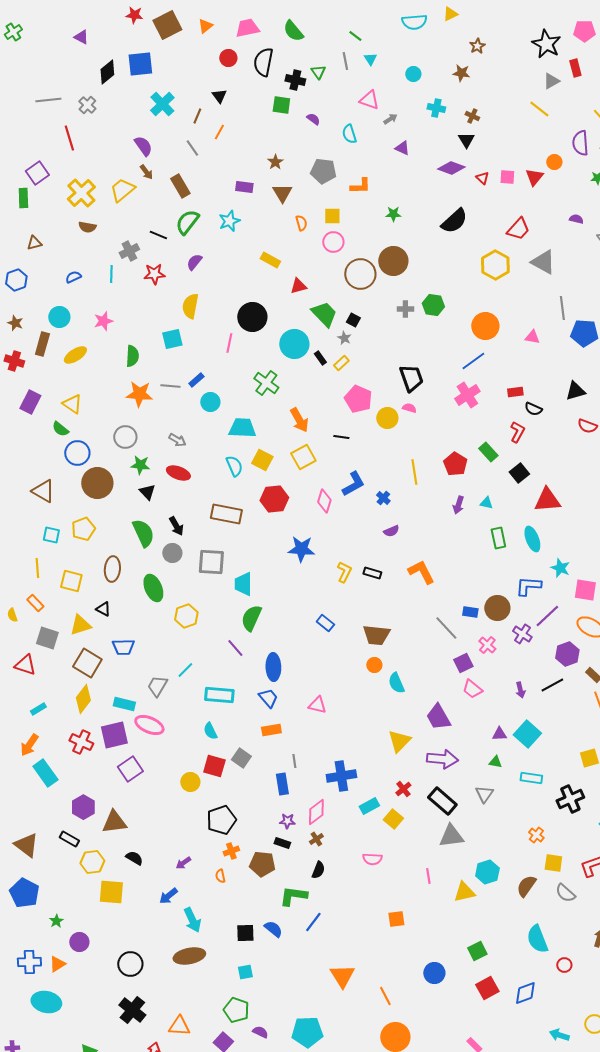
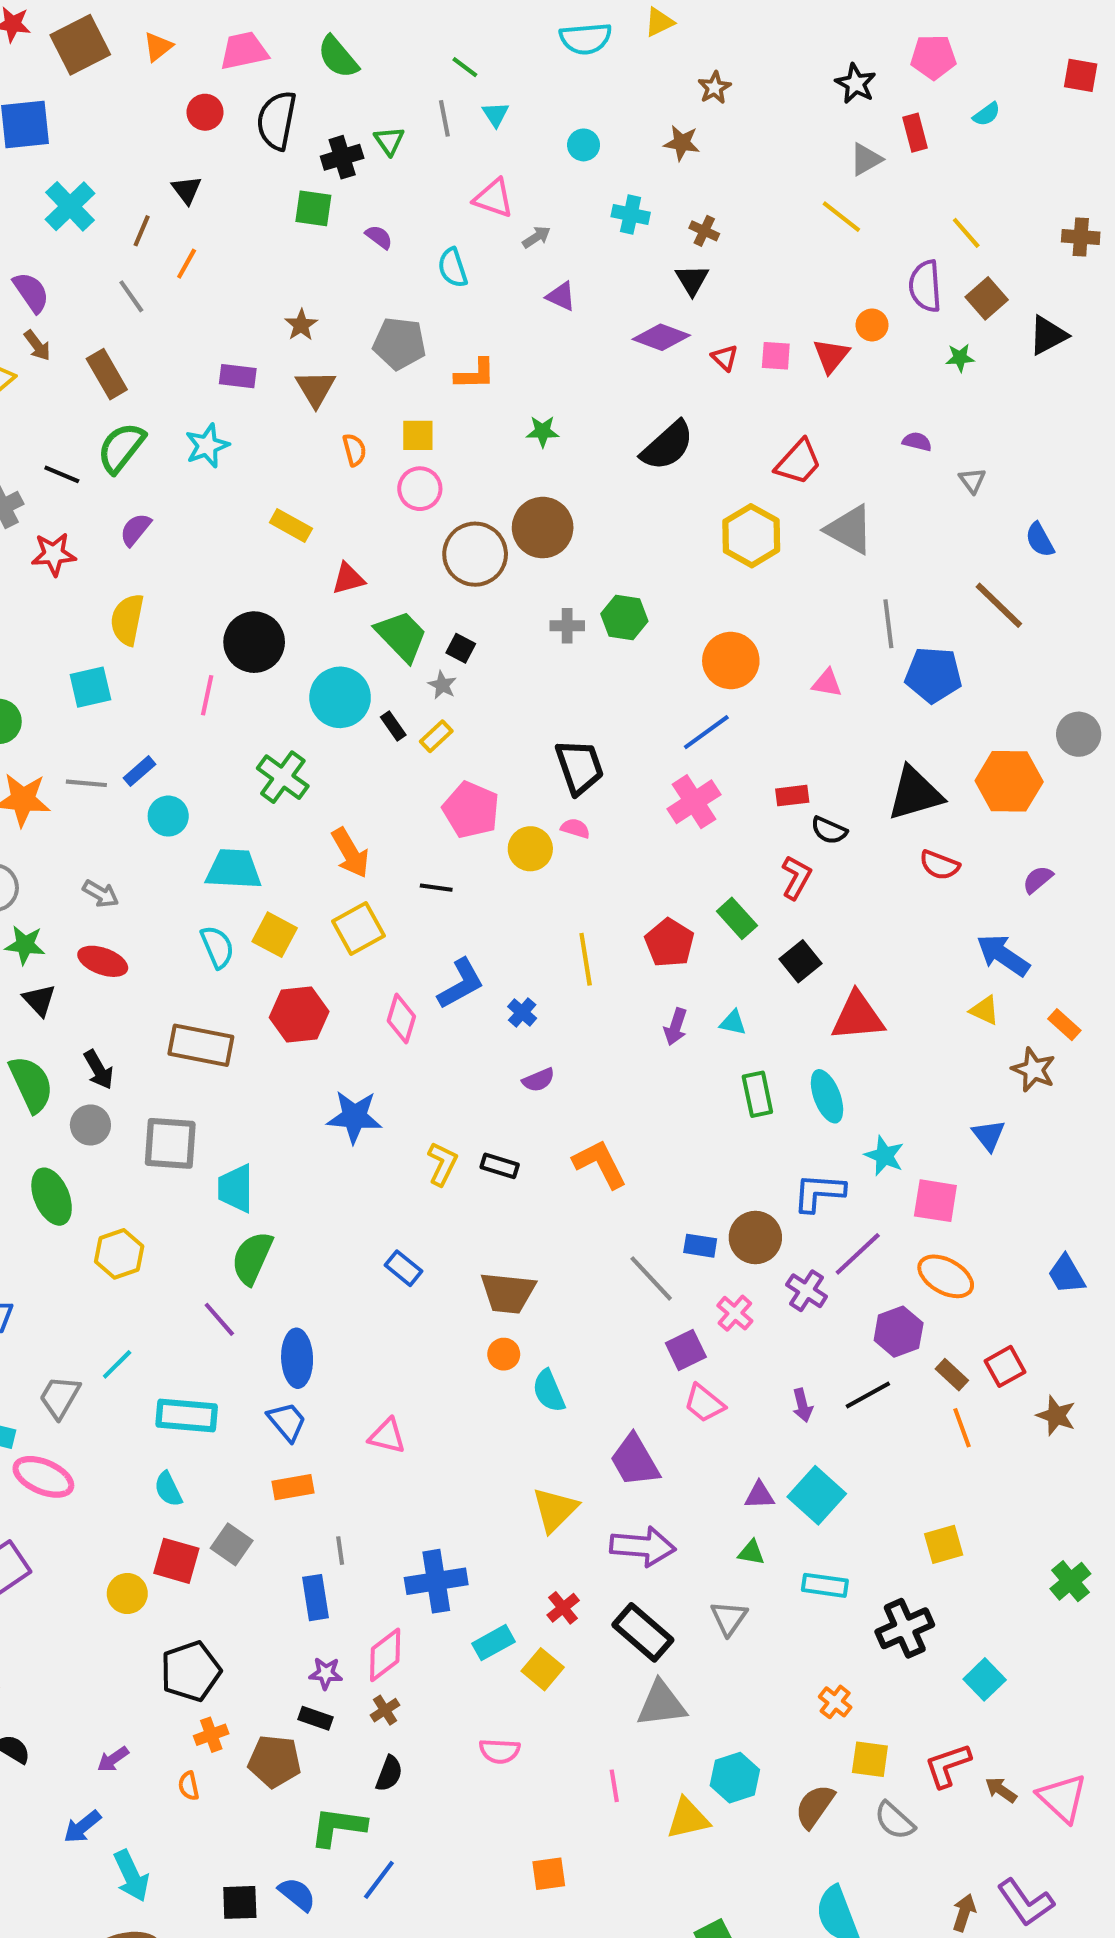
black star: (546, 44) -> (856, 84), size x0.7
black cross: (295, 80) -> (342, 157), turned -30
black triangle: (575, 391) -> (915, 794), size x1.4

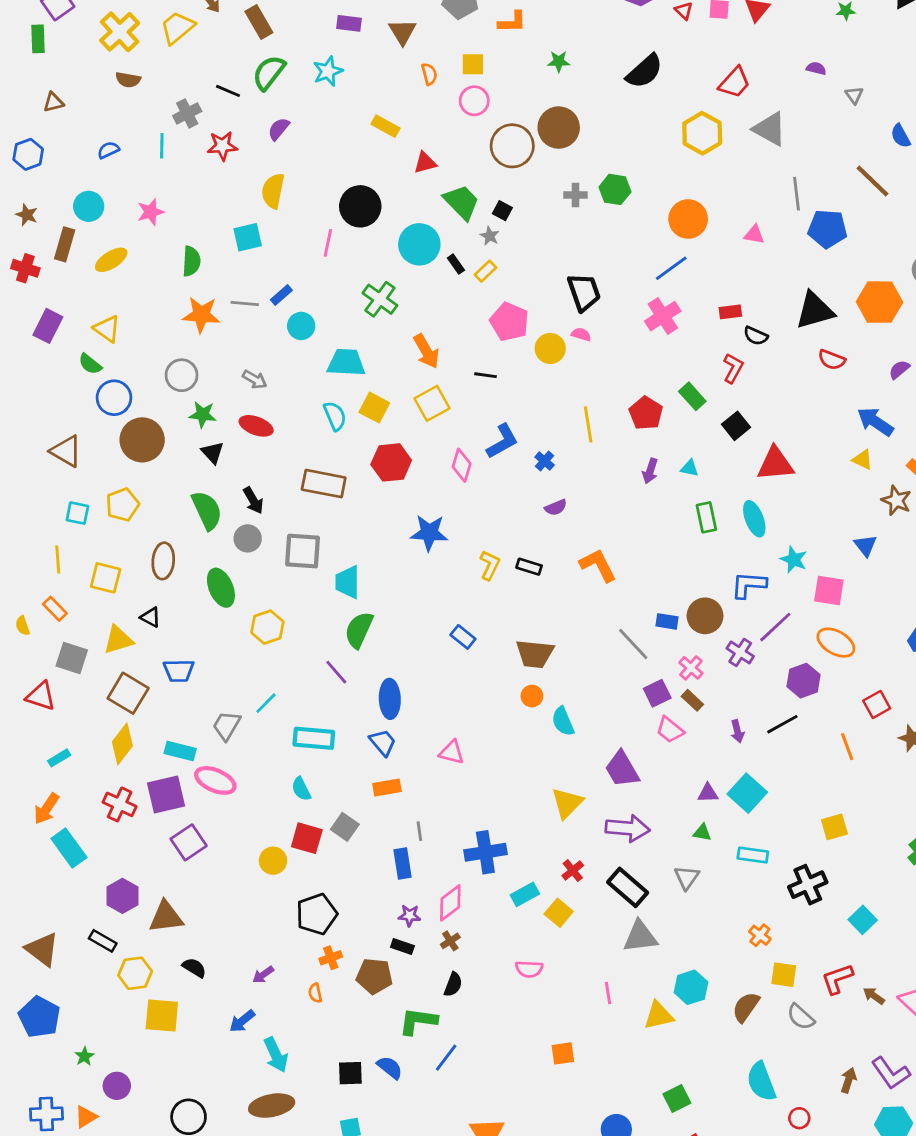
brown rectangle: (952, 1375) -> (692, 700), moved

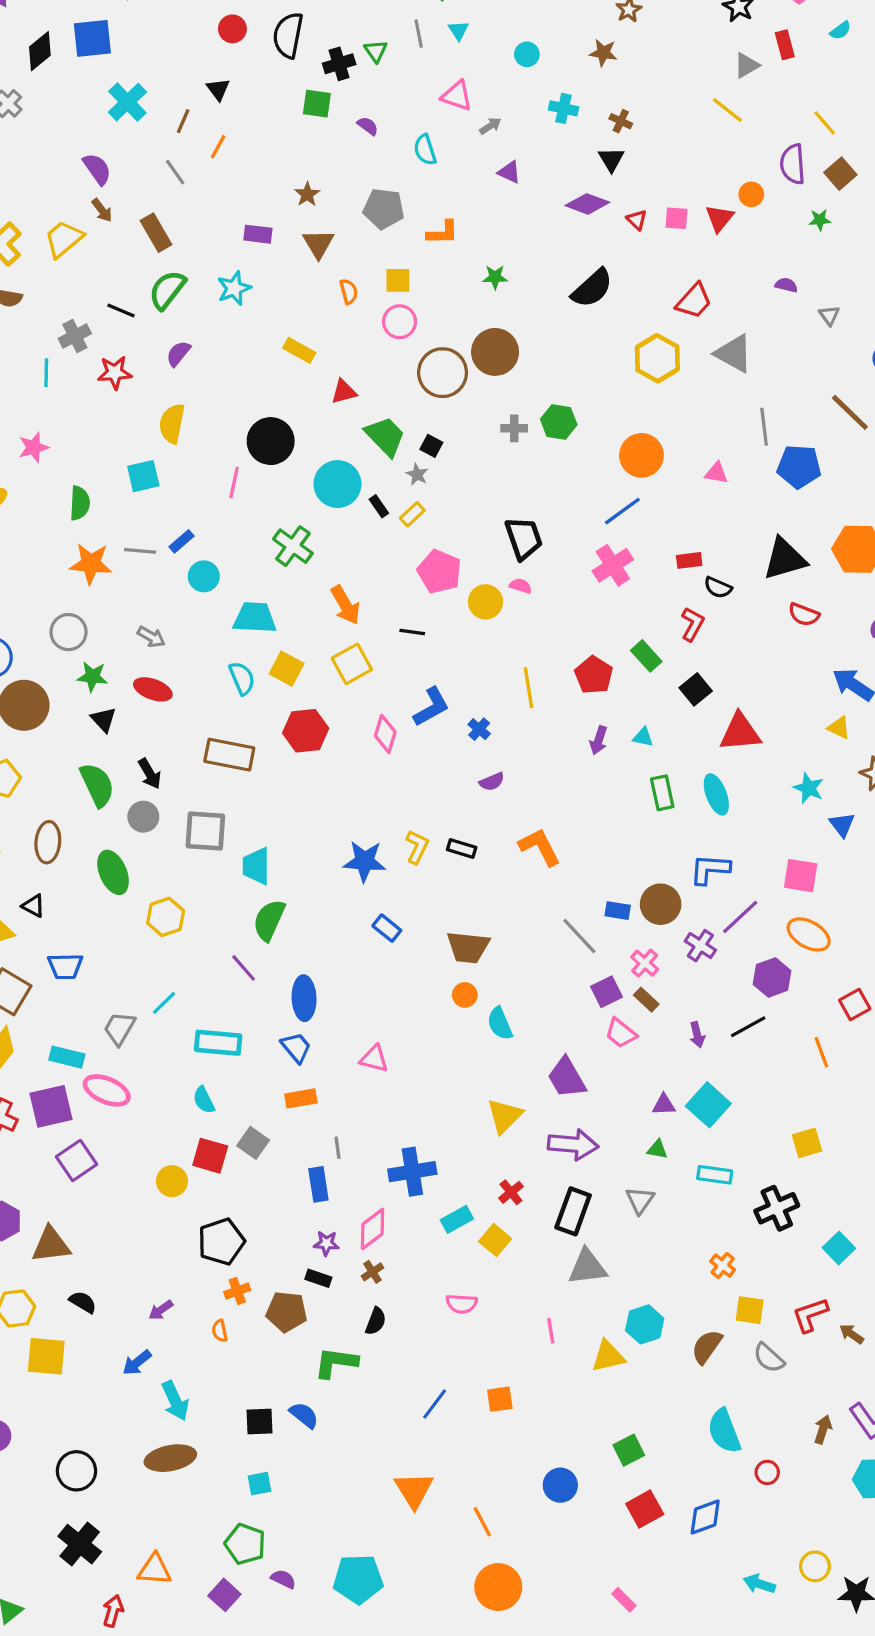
blue star: (429, 533) -> (365, 861), moved
cyan star: (794, 560) -> (809, 788), moved
black rectangle: (628, 887) -> (573, 1211), turned 69
blue line: (446, 1058) -> (435, 1404), moved

